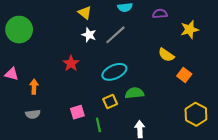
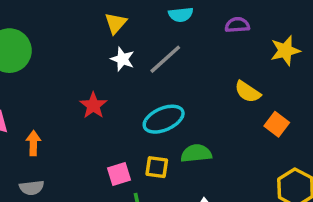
yellow triangle: (85, 13) -> (116, 23), turned 32
yellow square: (110, 102) -> (157, 167), turned 32
pink square: (77, 112) -> (119, 174), moved

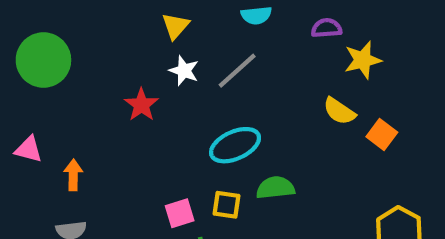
yellow star: (285, 51) -> (363, 60), moved
red star: (93, 105) -> (141, 105), moved
orange square: (277, 124) -> (382, 135), moved

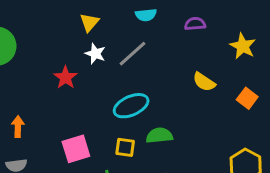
yellow star: (363, 60) -> (243, 46), moved, turned -30
orange square: (382, 135) -> (247, 98), moved
pink square: (180, 213) -> (76, 149), moved, size x1.4

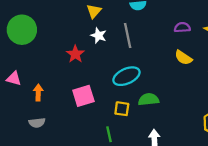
purple semicircle: (195, 24) -> (182, 27), moved
gray line: (133, 54) -> (128, 36), turned -60
pink square: (76, 149) -> (83, 96), moved

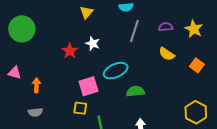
white star: (99, 36) -> (93, 44), moved
gray line: (128, 36) -> (134, 31), moved, turned 30
pink square: (83, 96) -> (89, 86), moved
yellow square: (122, 109) -> (80, 108), moved

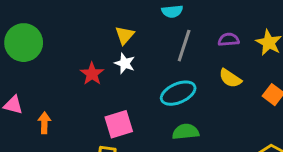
yellow triangle: (86, 12) -> (125, 35), moved
cyan ellipse: (116, 71) -> (178, 93), moved

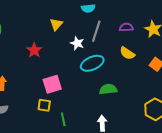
white star: (125, 63) -> (77, 43), moved
green semicircle: (186, 132) -> (108, 89), moved

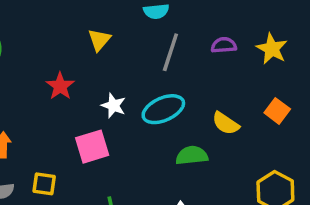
white star: (77, 43) -> (114, 106), moved
yellow semicircle: (127, 53) -> (226, 123), moved
yellow square: (44, 105) -> (44, 184), moved

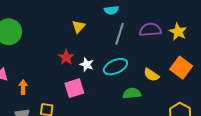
purple semicircle: (224, 45) -> (150, 30), size x1.5
red star: (60, 86) -> (66, 57), moved
orange square: (277, 111) -> (181, 68), size x1.5

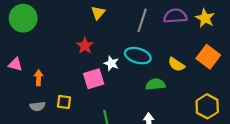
white star: (87, 65) -> (111, 63), moved
cyan ellipse: (115, 67) -> (138, 56), turned 40

